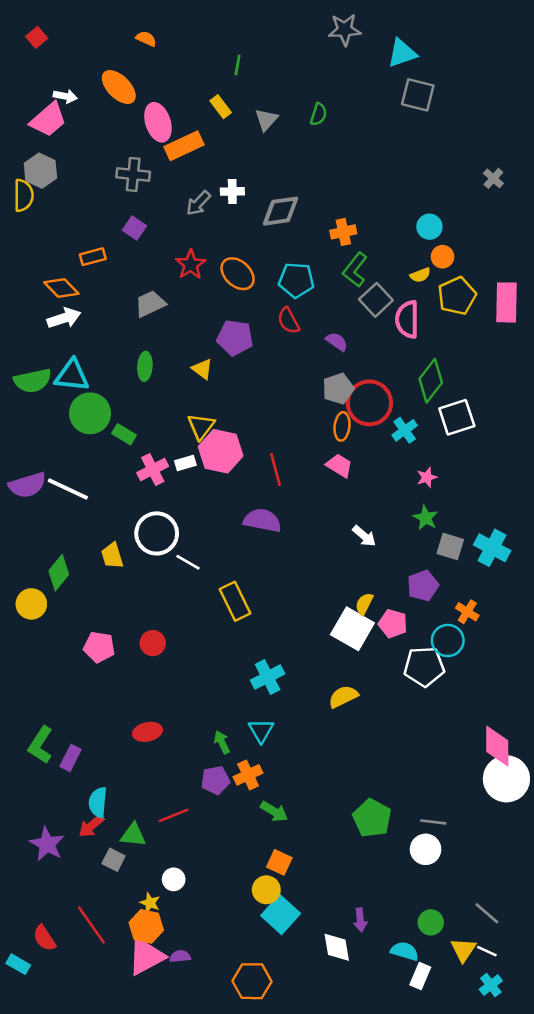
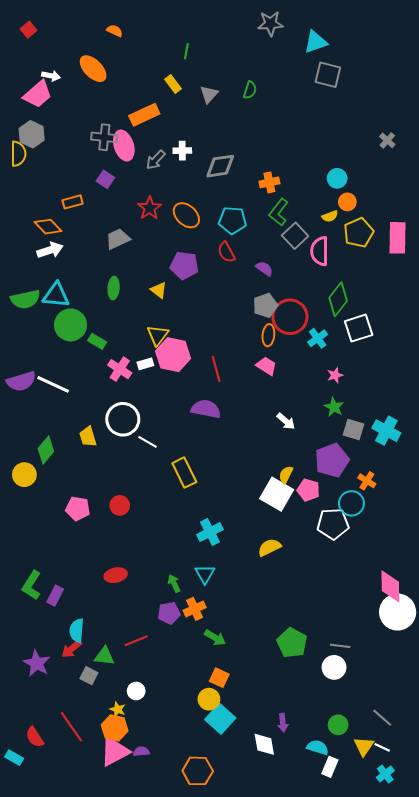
pink ellipse: (158, 122) -> (124, 146), moved
pink cross: (153, 469) -> (120, 369), turned -30
purple pentagon: (423, 586) -> (332, 460), size x1.4

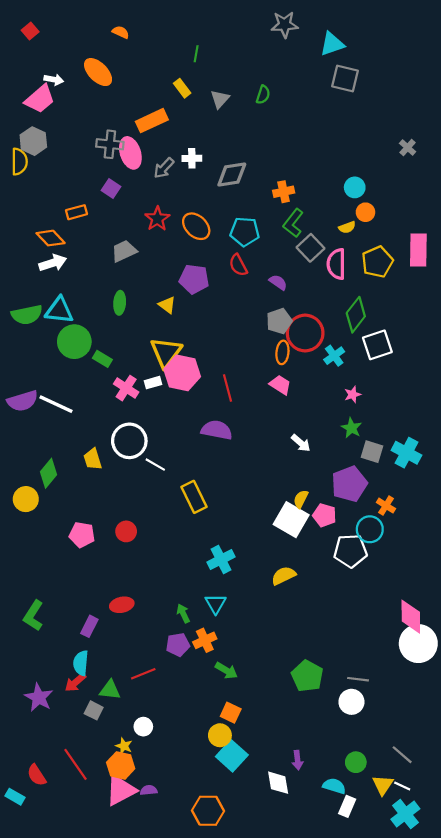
yellow pentagon: (359, 233) -> (377, 262), moved
yellow triangle: (158, 335) -> (166, 352), size x1.4
purple rectangle: (55, 596) -> (89, 626), moved
cyan cross: (385, 774) -> (405, 814), size x1.5

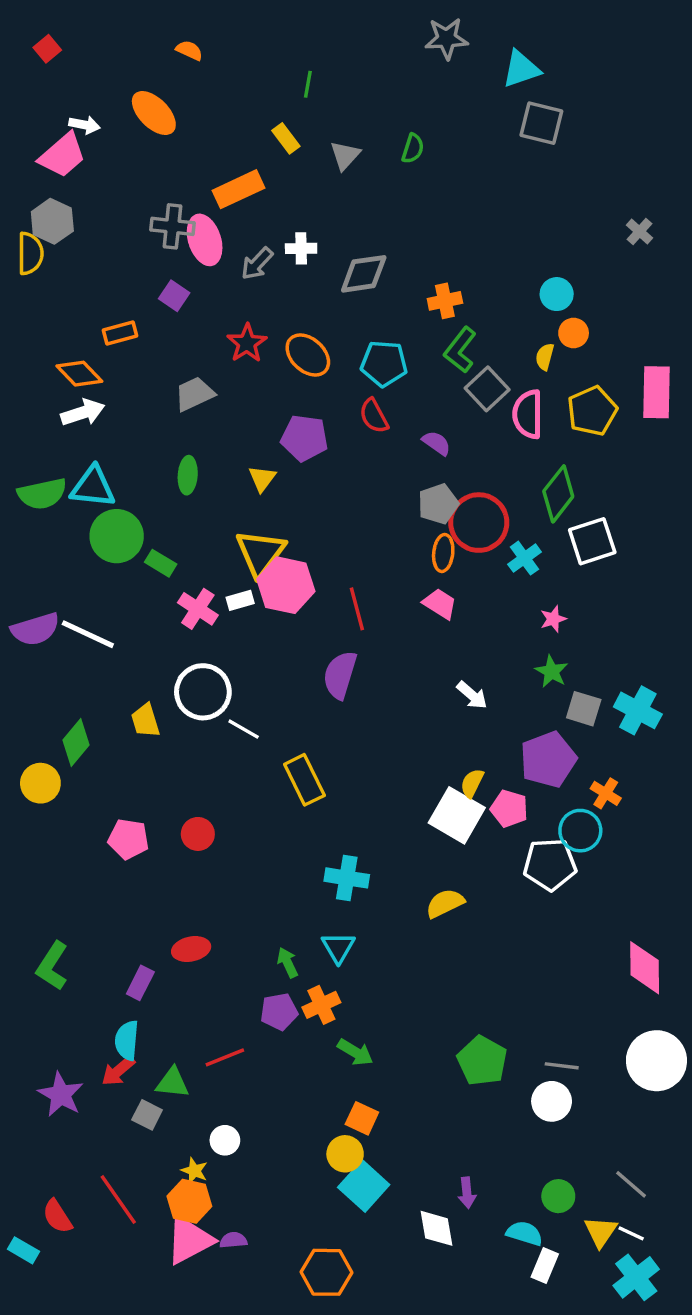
yellow semicircle: (347, 227) -> (545, 357), turned 126
yellow triangle: (167, 305) -> (262, 479), turned 30
purple semicircle: (217, 430) -> (340, 675), turned -84
cyan cross: (221, 559) -> (347, 878), turned 36
white circle: (418, 644) -> (656, 1061), moved

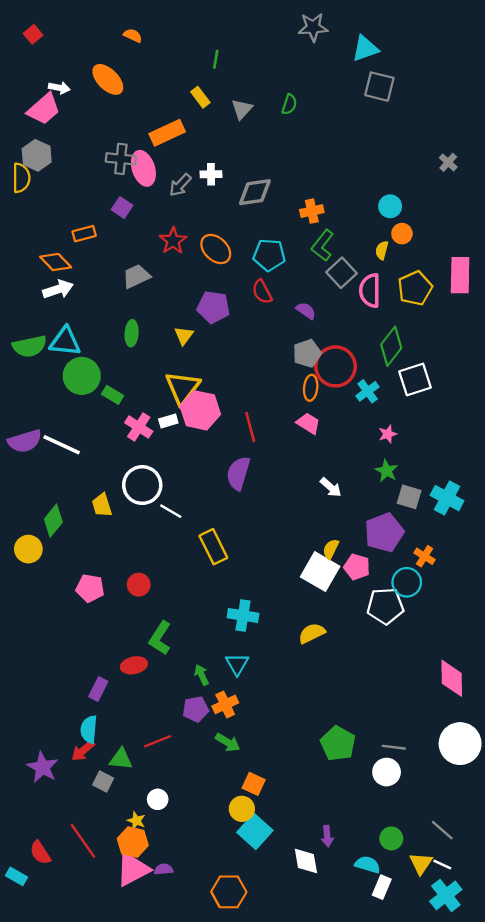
green L-shape: (52, 966) -> (160, 638), moved
green arrow: (355, 1052) -> (228, 742), moved

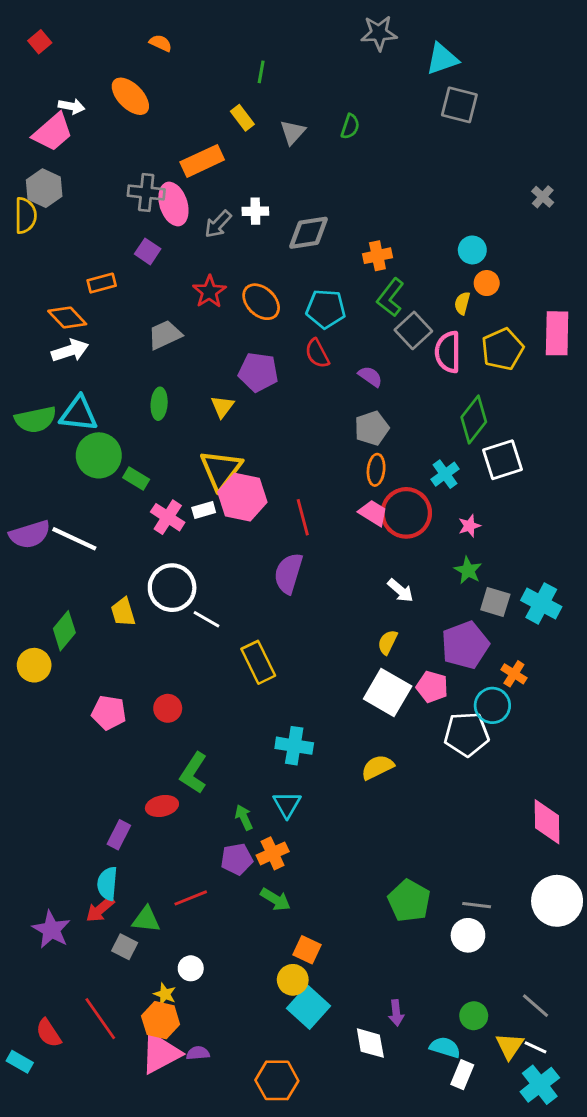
red circle: (336, 366) -> (406, 513), moved
yellow semicircle: (331, 549) -> (388, 642), moved

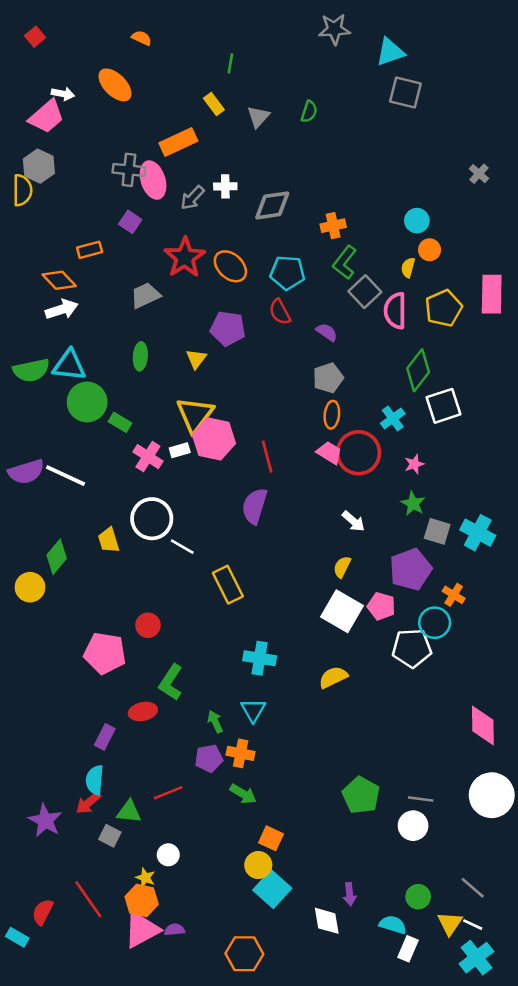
red star: (209, 292) -> (185, 257), size x1.4
pink pentagon: (109, 713) -> (105, 653), moved, size x1.4
orange cross: (273, 853) -> (241, 753), turned 36
red semicircle: (48, 1033) -> (43, 912), turned 60

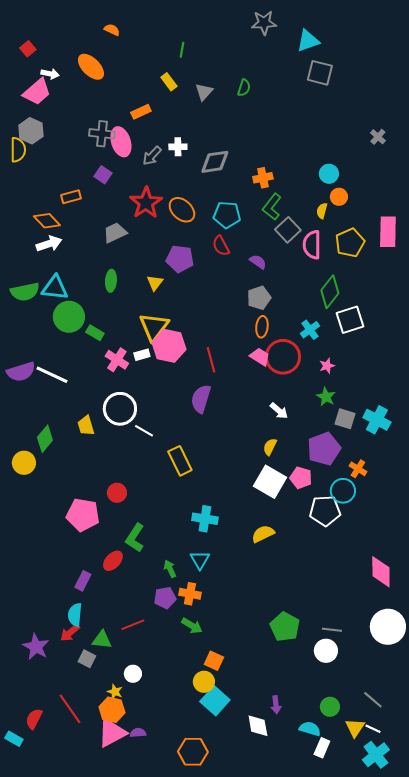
red square: (35, 37) -> (28, 49), moved
orange rectangle: (178, 142) -> (141, 112), size x0.7
red ellipse: (143, 711) -> (113, 561), turned -35

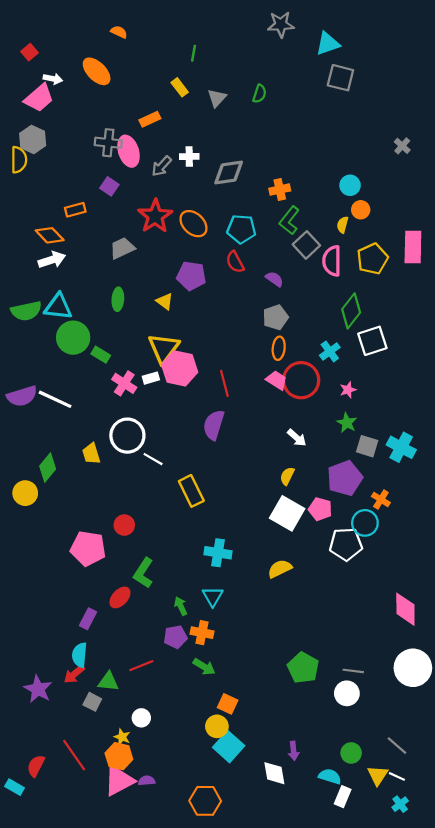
yellow triangle: (155, 283) -> (165, 301), turned -30
cyan cross: (376, 755) -> (400, 804), size x0.6

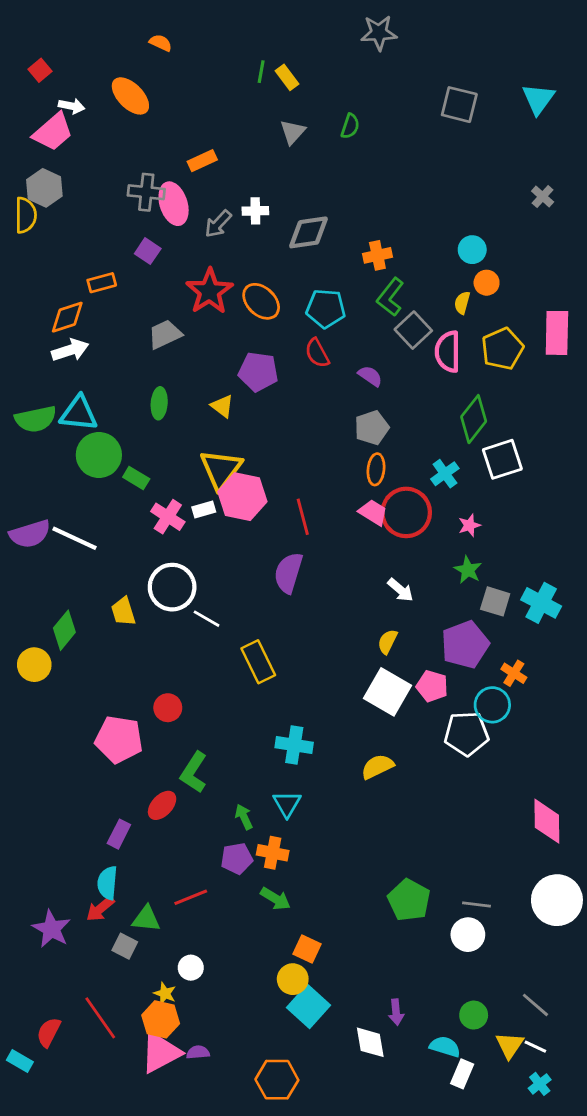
cyan triangle: (328, 44) -> (538, 99), moved, turned -35
yellow rectangle: (180, 87) -> (287, 77), moved
orange diamond: (50, 235) -> (67, 317), turned -64

